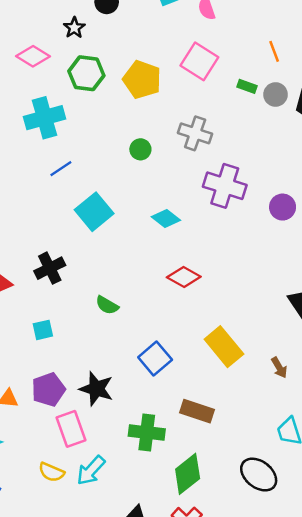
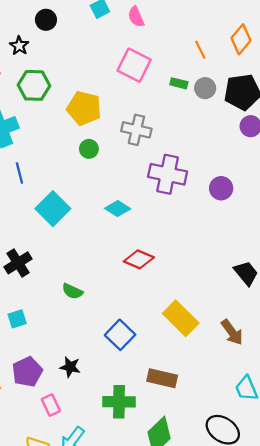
yellow pentagon: (142, 80) -> (84, 108), moved
blue line: (61, 169) -> (19, 173), turned -65
brown arrow: (279, 368) -> (232, 332), size x1.4
black star: (96, 389) -> (70, 367), size x0.7
pink rectangle: (71, 429) -> (51, 405), size x0.7

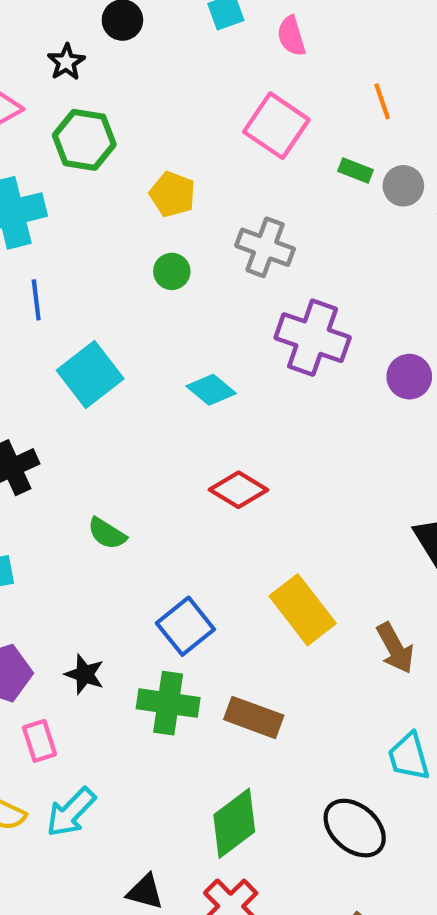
orange line: (200, 50) -> (382, 101), moved
yellow pentagon: (84, 108) -> (172, 194), size x0.7
green cross: (119, 402) -> (168, 703), moved

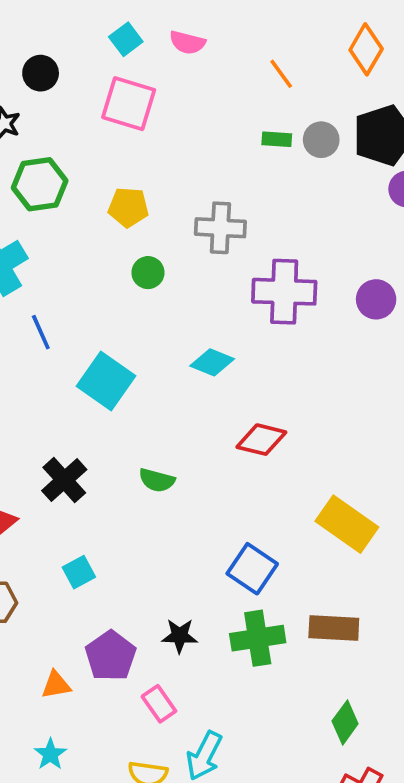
pink semicircle: (291, 36) -> (187, 42), turned -42
pink square: (276, 126) -> (129, 104), moved
green semicircle: (107, 533) -> (157, 480), moved
green diamond: (234, 823) -> (345, 722), size x0.7

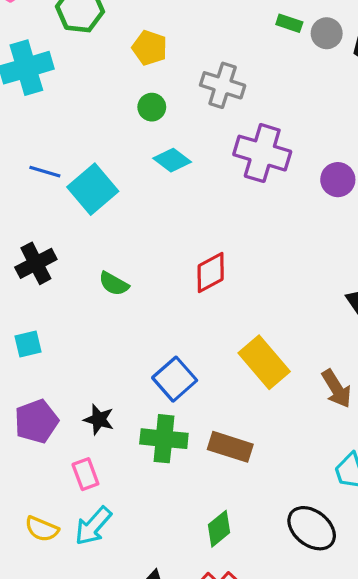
blue line: (41, 332) -> (45, 172), moved, turned -64
cyan diamond: (212, 362) -> (172, 160), moved
red diamond: (261, 440) -> (211, 272), turned -57
pink rectangle: (159, 704) -> (85, 474), moved

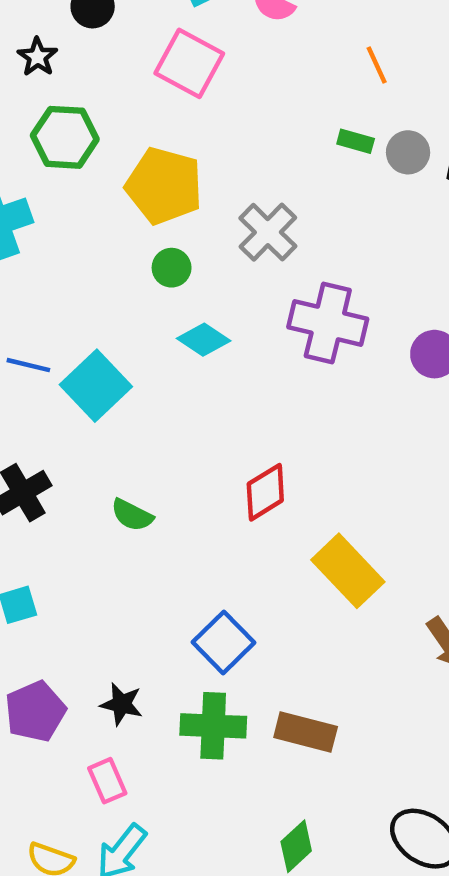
yellow pentagon: (150, 48) -> (164, 186), size x1.6
gray cross: (223, 85) -> (268, 232), turned 30
yellow rectangle: (264, 362) -> (348, 571), moved

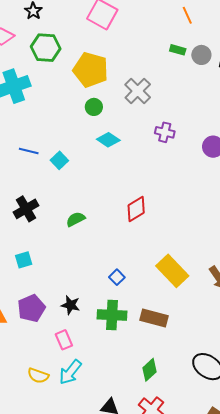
purple cross: (328, 323) -> (165, 132), size x0.6
cyan square: (96, 386) -> (59, 160), size x0.6
green semicircle: (132, 515) -> (76, 219), turned 126
yellow rectangle: (348, 571) -> (172, 271), moved
blue square: (223, 642) -> (117, 277), size x0.6

